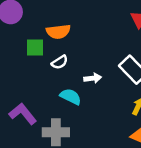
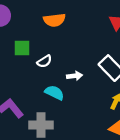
orange semicircle: (58, 32) -> (54, 20), moved

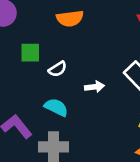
cyan semicircle: (54, 93) -> (56, 107), moved

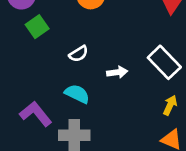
green square: (30, 53) -> (37, 27), moved, turned -35

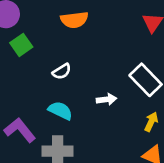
white arrow: (117, 72) -> (106, 99), moved

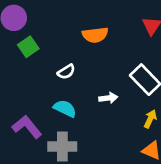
orange semicircle: (74, 20) -> (95, 35), moved

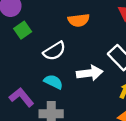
white semicircle: (66, 72) -> (54, 51), size x1.5
white arrow: (108, 98) -> (90, 73), size x1.6

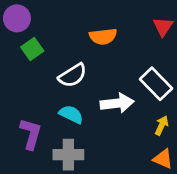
purple L-shape: (21, 97) -> (31, 134), turned 55

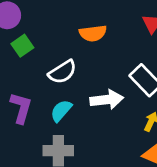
cyan semicircle: (71, 114) -> (61, 111), turned -75
purple L-shape: (31, 134) -> (21, 108), moved

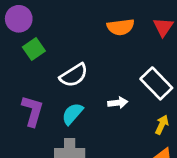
orange semicircle: (93, 33) -> (121, 27), moved
white arrow: (107, 100) -> (118, 103), size x0.6

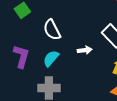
white semicircle: (74, 75) -> (52, 30), turned 95

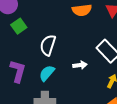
white semicircle: (52, 30) -> (48, 45), turned 45

